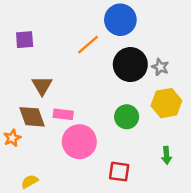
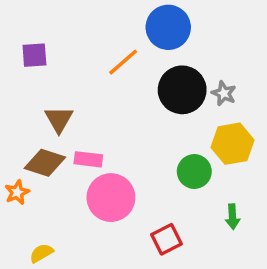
brown diamond: (32, 117) -> (45, 163), turned -52
green circle: (127, 117) -> (194, 171), moved
red square: (119, 172) -> (167, 239), turned -35

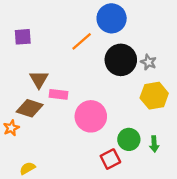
pink rectangle: (88, 159) -> (59, 94), moved
green circle: (194, 171) -> (129, 139), moved
pink circle: (111, 198) -> (91, 116), moved

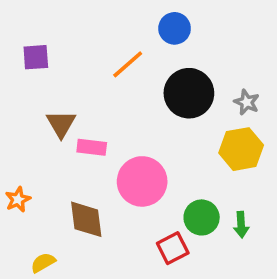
blue circle: (112, 18) -> (175, 28), size x0.7
gray star: (148, 62) -> (247, 102), moved
brown diamond: (30, 108) -> (86, 219), moved, turned 65

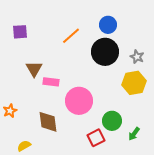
blue circle: (175, 28) -> (108, 25), moved
green arrow: (241, 225) -> (134, 134), moved, turned 40

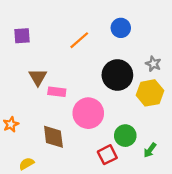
black circle: (105, 52) -> (117, 75), moved

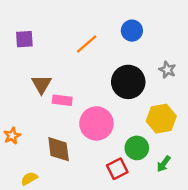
yellow hexagon: (150, 93) -> (161, 119), moved

